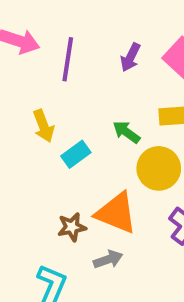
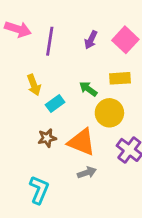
brown star: (72, 227) -> (47, 138), moved
gray arrow: (108, 259) -> (87, 173), moved

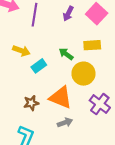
yellow arrow: (34, 85) -> (21, 51), turned -49
brown star: (47, 138) -> (31, 103), moved

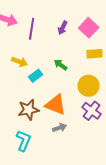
yellow rectangle: (92, 45) -> (95, 54), moved
yellow circle: (83, 74) -> (89, 86), moved
brown star: (31, 103) -> (29, 110), size x1.5

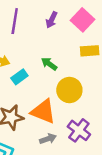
yellow circle: (89, 86) -> (69, 90), moved
purple cross: (92, 111) -> (79, 130), moved

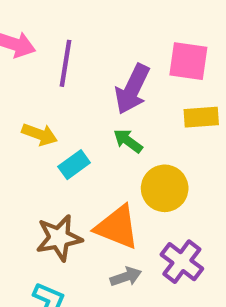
purple arrow: (52, 20) -> (132, 89), moved, size x1.6
pink square: (82, 20) -> (188, 61), turned -35

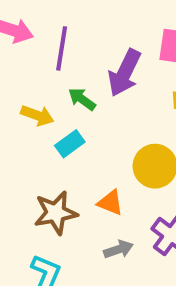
green arrow: (128, 141) -> (82, 99), moved
orange triangle: (117, 227) -> (110, 203), size x0.6

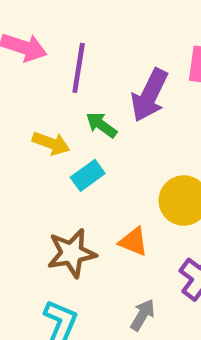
gray arrow: (118, 249) -> (143, 315), moved, turned -40

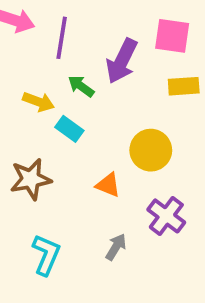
cyan rectangle: (88, 175) -> (69, 129), turned 72
brown star: (72, 253) -> (31, 179), moved

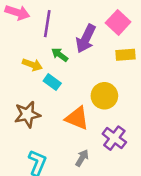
pink square: (172, 36) -> (118, 22), turned 35
orange triangle: (108, 185) -> (77, 118), size x1.5

